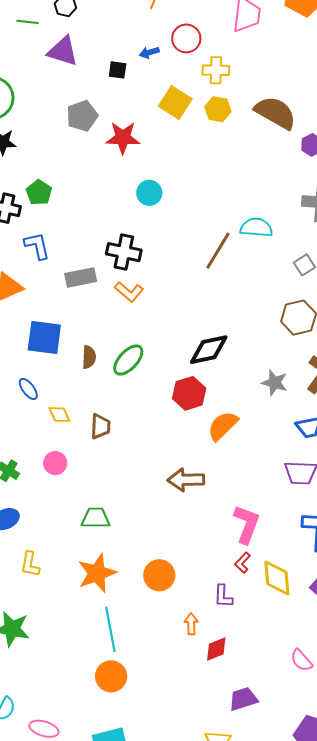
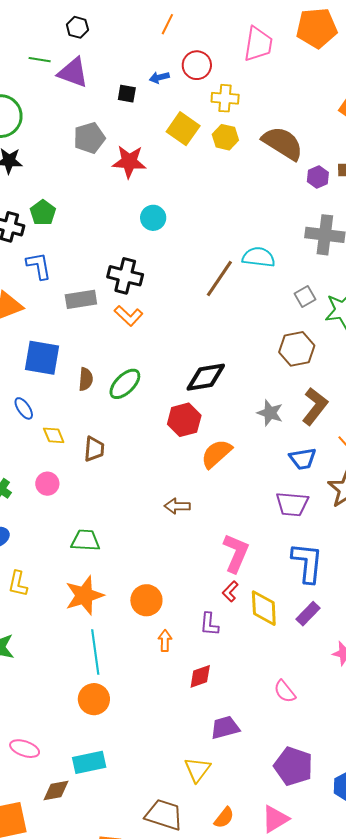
green line: (27, 22) -> (40, 60), moved
brown arrow: (186, 480) -> (177, 506), size x0.7
orange arrow: (191, 624) -> (165, 641), moved

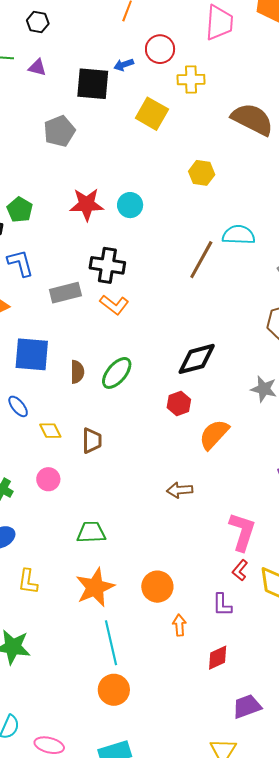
purple triangle: (73, 72) -> (37, 67), size x0.6
black square: (127, 94) -> (93, 84), size x1.8
yellow hexagon: (225, 137) -> (202, 173), moved
red star: (129, 162) -> (87, 204), moved
red hexagon: (184, 420) -> (179, 404), size x0.7

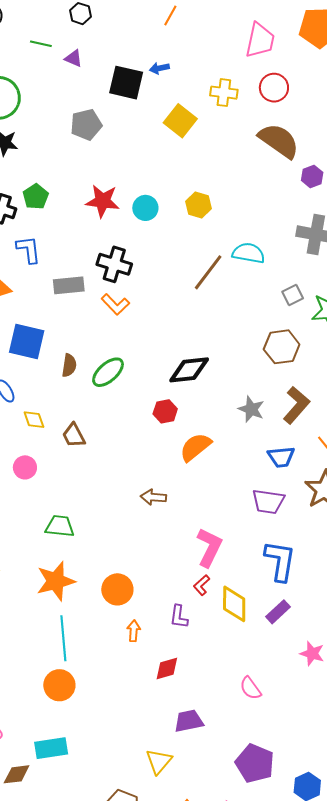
red circle: (160, 49) -> (274, 88), moved
yellow hexagon: (202, 173) -> (199, 205), moved
brown trapezoid: (92, 441) -> (74, 435), turned 144

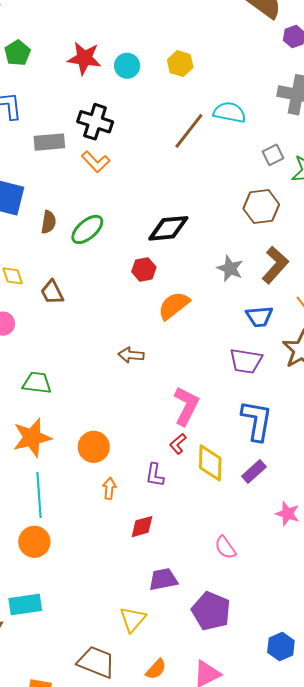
purple pentagon: (255, 763) -> (211, 611), moved

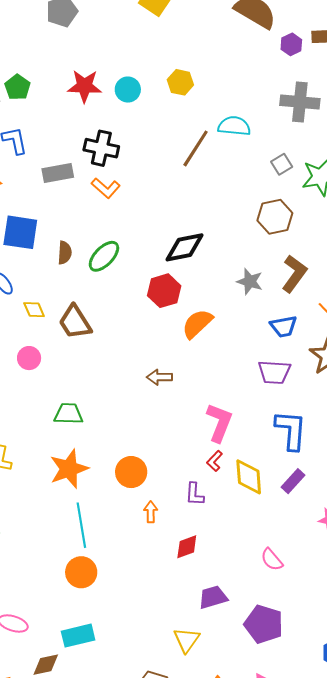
red hexagon: (144, 269) -> (164, 291), size x1.4
brown trapezoid: (52, 292) -> (75, 322), size x1.4

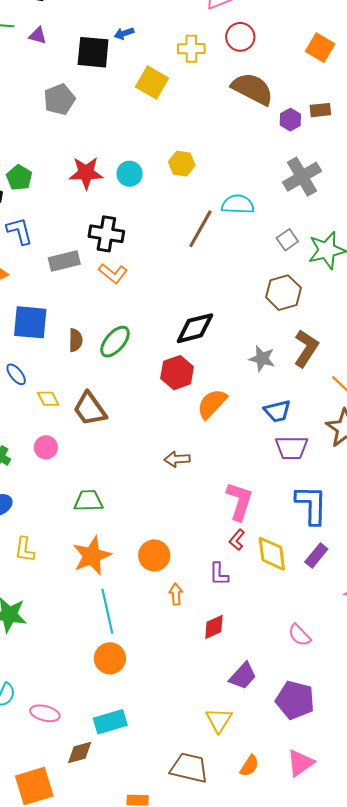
gray cross: (300, 102) -> (302, 177), turned -33
blue trapezoid: (284, 326) -> (277, 411), moved
purple trapezoid: (213, 597) -> (243, 676), turned 152

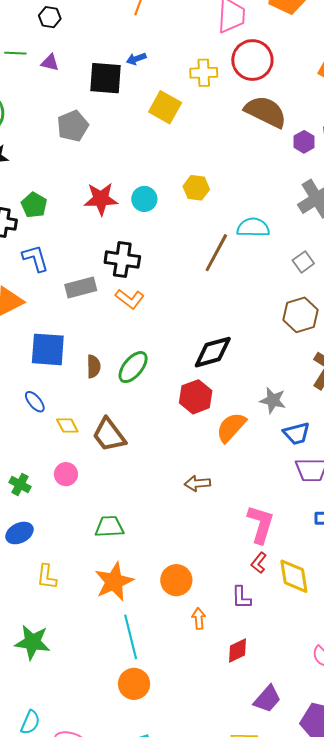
red circle: (240, 37) -> (252, 60), size x1.4
gray star: (262, 359) -> (273, 400), moved

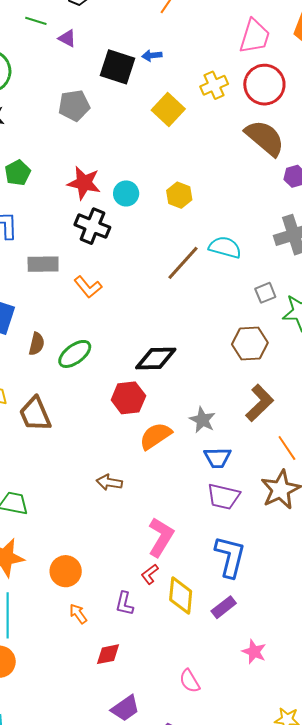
yellow cross: (204, 73) -> (214, 85), turned -36
black cross: (122, 260) -> (92, 226), moved
orange arrow: (199, 618) -> (78, 614), turned -45

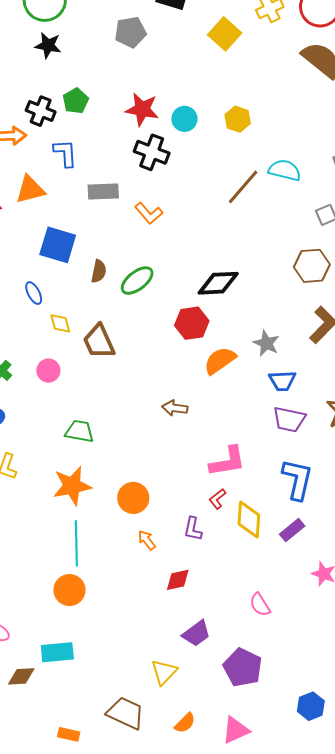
pink L-shape: (161, 537) -> (228, 462), turned 51

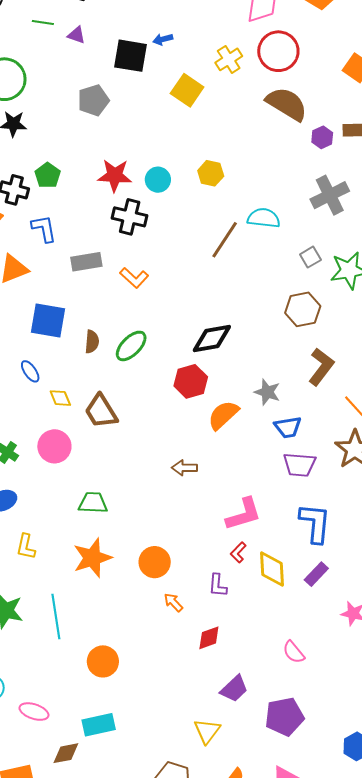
pink circle: (48, 371) -> (54, 446), size x1.4
cyan line: (76, 543) -> (56, 616), moved
purple pentagon: (243, 667) -> (284, 717), turned -30

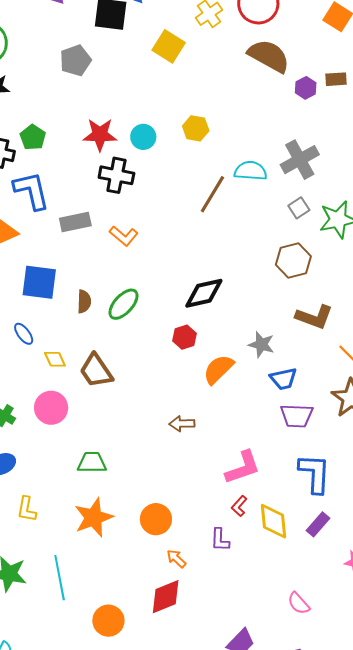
gray cross: (330, 195) -> (300, 160), moved
blue L-shape: (44, 229) -> (31, 191), size x1.4
brown L-shape: (321, 367) -> (314, 317), turned 75
red hexagon: (191, 381) -> (185, 337), size x0.7
red diamond: (209, 638) -> (166, 597), moved, size x1.4

